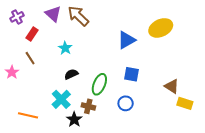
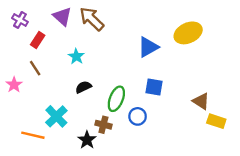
purple cross: (17, 17) -> (20, 20), turned -32
cyan cross: (61, 99) -> (56, 116), moved
blue circle: (126, 103) -> (138, 116), moved

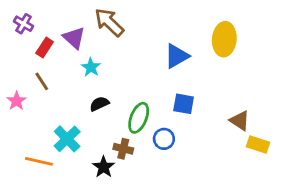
purple triangle: (62, 16) -> (74, 38), moved
yellow ellipse: (188, 33) -> (224, 39), turned -60

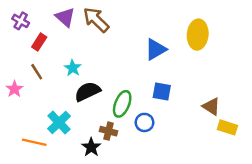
purple triangle: (74, 38) -> (65, 17), moved
cyan star: (91, 67) -> (73, 68), moved
black semicircle: (99, 104) -> (87, 91), size x1.5

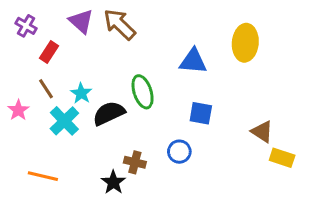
blue triangle: (156, 49) -> (193, 61), turned 35
cyan star: (73, 68) -> (81, 93), moved
green ellipse: (122, 104) -> (143, 92), moved, turned -40
cyan cross: (59, 122) -> (64, 121), moved

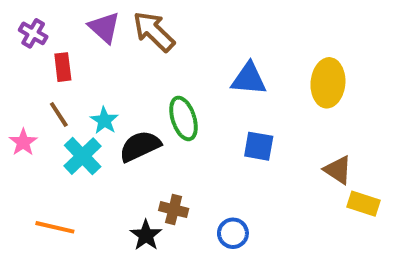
yellow ellipse: (245, 43) -> (328, 83), moved
red rectangle: (49, 52) -> (63, 67), turned -40
blue circle: (179, 152) -> (233, 233), moved

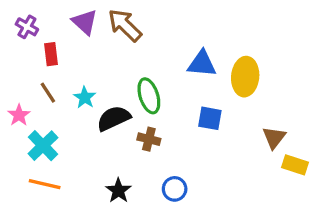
yellow ellipse: (328, 83) -> (245, 77), moved
cyan cross: (83, 156) -> (43, 146), moved
brown triangle: (338, 170) -> (274, 138), turned 35
brown cross: (174, 210) -> (149, 139), moved
blue circle: (233, 233) -> (175, 189), moved

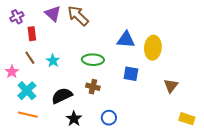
purple cross: (27, 27) -> (17, 17), turned 32
green ellipse: (149, 96) -> (93, 60), turned -70
black semicircle: (114, 118) -> (62, 96), moved
yellow rectangle: (295, 165) -> (187, 119), moved

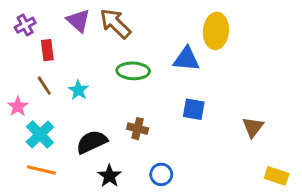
yellow ellipse: (153, 48) -> (216, 31), moved
green ellipse: (93, 60) -> (133, 71), moved

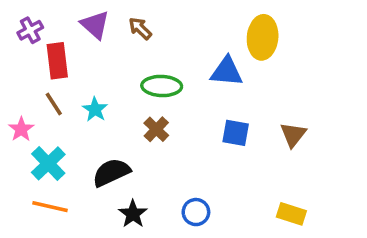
brown arrow: (115, 24) -> (140, 28), size x0.6
red rectangle: (47, 50) -> (57, 61), size x1.4
brown triangle: (253, 127) -> (293, 135), moved
brown cross: (138, 129) -> (156, 129), moved, turned 30
yellow rectangle: (277, 176) -> (291, 214), moved

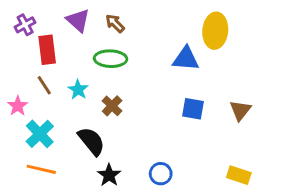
green ellipse: (162, 86) -> (111, 59), moved
brown cross: (156, 129) -> (112, 106), moved
black semicircle: (111, 172) -> (91, 141), turned 76

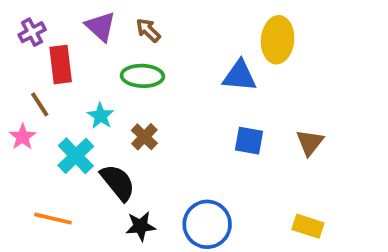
brown line: (44, 85) -> (40, 104), moved
cyan cross: (40, 134) -> (76, 156), moved
blue circle: (161, 174) -> (207, 224), size x1.6
black star: (109, 175) -> (141, 226), turned 30

